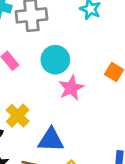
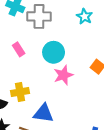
yellow cross: (18, 116) -> (20, 92), turned 30

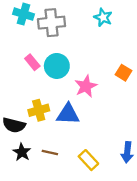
cyan circle: (54, 52) -> (57, 66), moved
blue triangle: (43, 113) -> (68, 114), moved

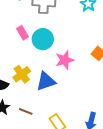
yellow cross: (39, 110) -> (22, 74), turned -30
blue triangle: (68, 114) -> (46, 81), turned -30

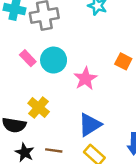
blue triangle: (46, 81) -> (90, 125), moved

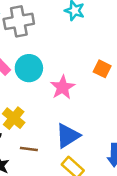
brown line: (54, 150) -> (29, 149), moved

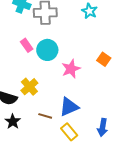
brown line: (29, 149) -> (45, 116), moved

